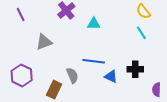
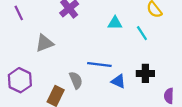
cyan triangle: (94, 24) -> (115, 23), moved
cyan line: (141, 33) -> (142, 33), moved

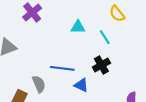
black cross: (145, 73) -> (101, 65), moved, turned -30

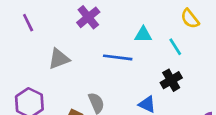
blue line: (62, 68) -> (118, 57), moved

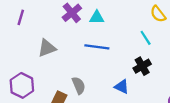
purple line: (28, 23) -> (21, 17), turned 42
cyan triangle: (143, 35) -> (97, 17), moved

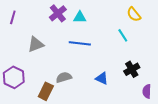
black cross: (142, 66) -> (132, 69), moved
gray semicircle: (79, 85) -> (64, 77), turned -84

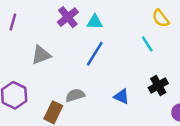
blue line: (80, 43) -> (95, 54), turned -65

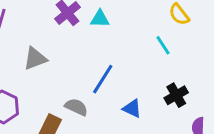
blue line: (95, 54) -> (103, 79), moved
gray semicircle: (75, 95) -> (76, 107), turned 42

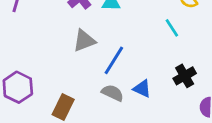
gray triangle: (35, 58) -> (84, 41), moved
gray semicircle: (76, 107) -> (113, 93), moved

